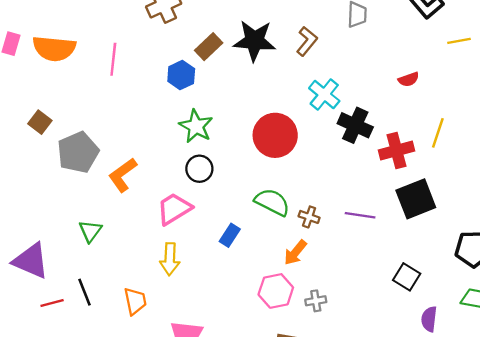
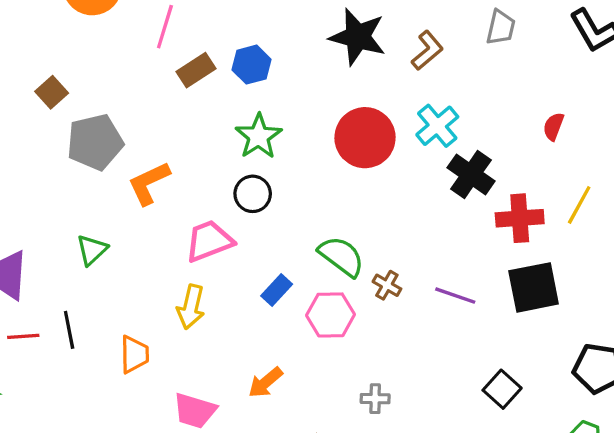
brown rectangle: (209, 47) -> (196, 70), moved
red semicircle: (409, 79) -> (553, 126), turned 120
red circle: (275, 135) -> (365, 138), moved
orange arrow: (295, 253) -> (265, 382), moved
pink hexagon: (276, 291) -> (331, 315), moved

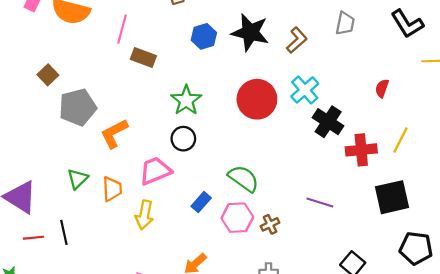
blue hexagon: (251, 65) -> (204, 36), moved
brown rectangle: (196, 70) -> (143, 58), turned 55
brown cross: (387, 285) -> (270, 224), moved, turned 36
black square: (534, 287) -> (392, 197), moved
orange trapezoid: (134, 354) -> (112, 189), moved

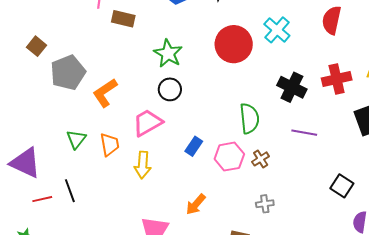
red semicircle: (382, 88) -> (332, 20), moved, size x1.6
black cross: (328, 122) -> (292, 87), moved
green semicircle: (244, 179) -> (249, 118), moved, turned 56

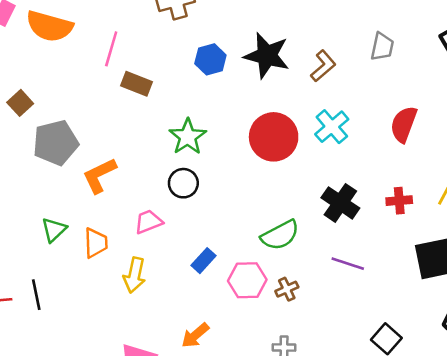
red cross: (337, 79) -> (399, 201), size x0.7
green semicircle: (249, 118) -> (280, 235), turned 60
pink trapezoid: (148, 123) -> (149, 222), size x0.7

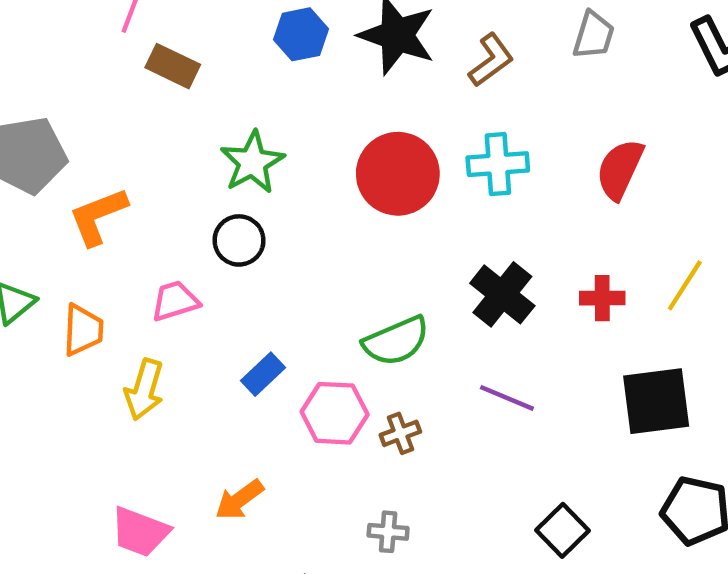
cyan cross: (332, 127) -> (498, 164), turned 32

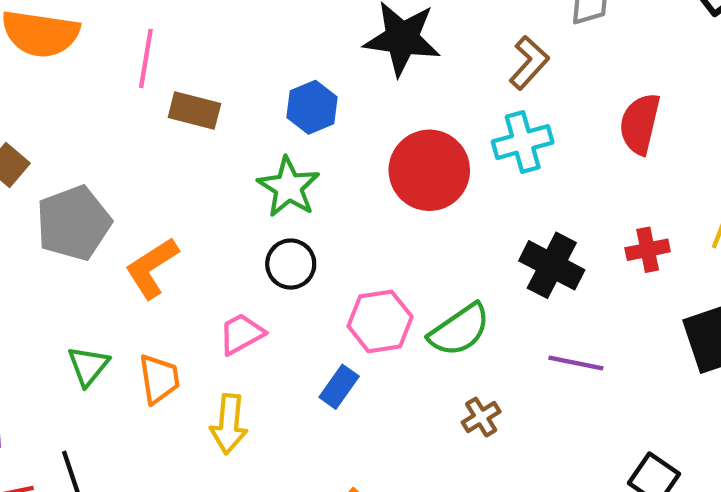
blue hexagon: (301, 34) -> (312, 107), moved
brown L-shape: (491, 60) -> (529, 63), moved
pink hexagon: (335, 413) -> (380, 321), moved

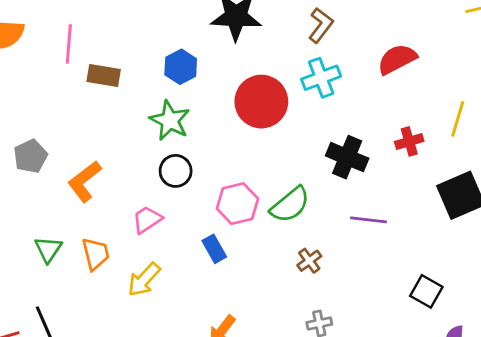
red semicircle: (640, 124) -> (397, 59), turned 54
gray pentagon: (74, 223) -> (31, 156), size x0.7
blue rectangle: (339, 387) -> (214, 249), turned -60
yellow arrow: (229, 424) -> (144, 280), turned 42

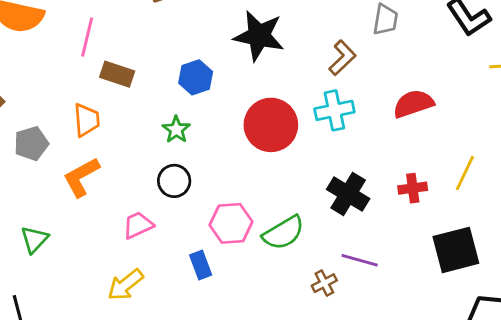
green star: (170, 120) -> (176, 130), size x0.7
orange trapezoid: (96, 254) -> (87, 120), moved
brown cross: (309, 261) -> (324, 283), moved

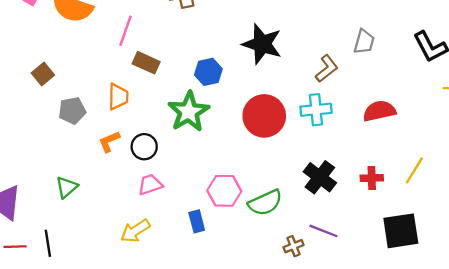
green star: (176, 130) -> (189, 112), size x1.8
orange L-shape: (81, 177) -> (109, 142), size x0.7
black circle: (174, 181) -> (144, 147), moved

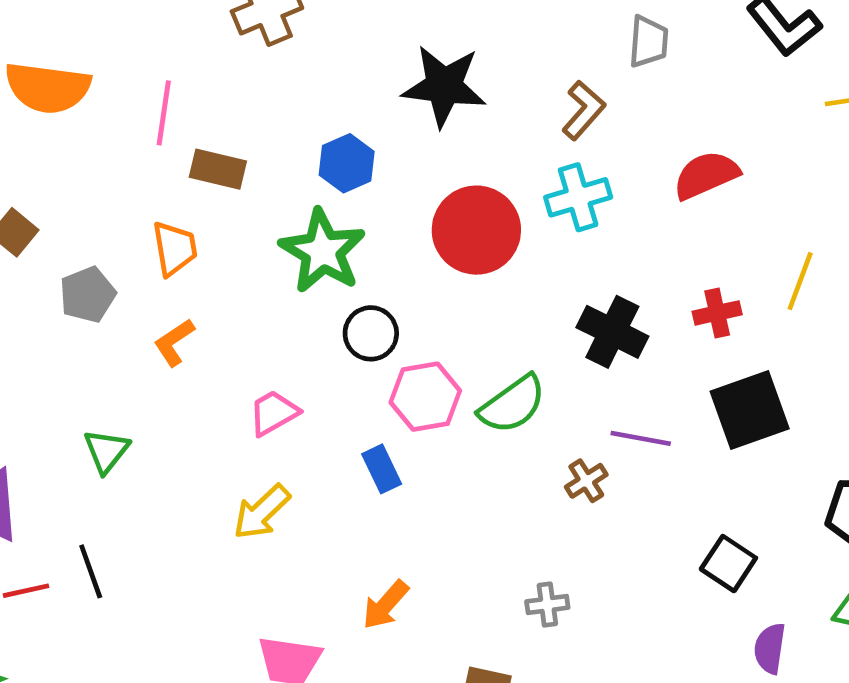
black circle: (144, 147) -> (371, 333), moved
black square: (401, 231) -> (750, 410), moved

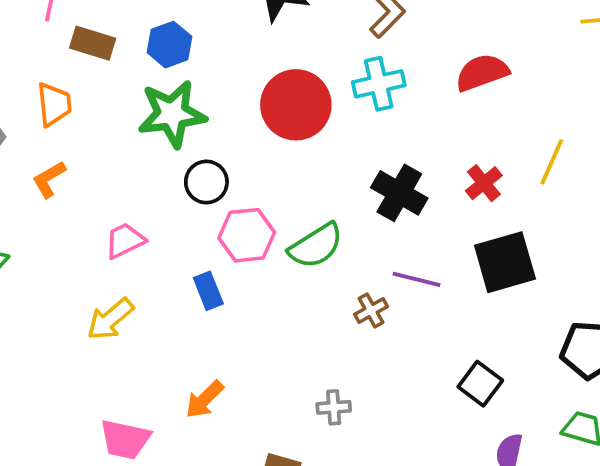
blue hexagon: (347, 163) -> (169, 45), moved
green star: (323, 251) -> (172, 114), turned 30
red cross: (717, 313) -> (484, 183), turned -30

